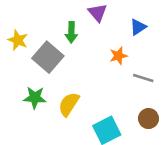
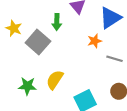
blue triangle: (138, 27) -> (110, 18), size x1.6
green star: (35, 98) -> (27, 86), moved

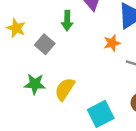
gray square: (38, 42) -> (45, 44), size x0.7
green star: (27, 86) -> (35, 84), moved

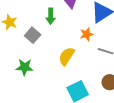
yellow semicircle: (65, 89) -> (67, 56), moved

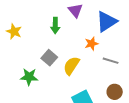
gray square: (33, 35) -> (49, 58), moved

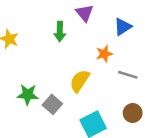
blue triangle: (107, 21) -> (123, 27), size x0.7
gray square: (49, 58) -> (52, 104), moved

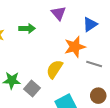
green arrow: (60, 32) -> (27, 28), moved, turned -91
orange star: (104, 54) -> (75, 47), size x1.5

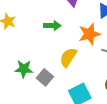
green arrow: (27, 28) -> (52, 26), moved

